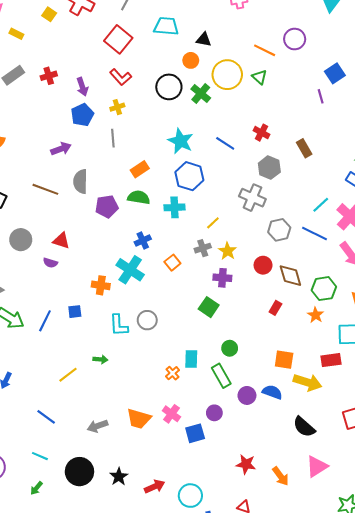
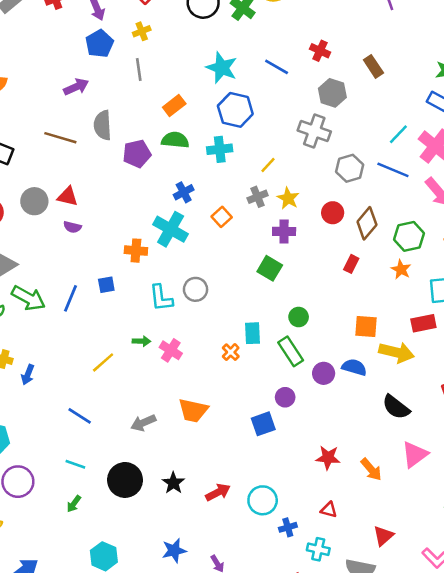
red triangle: (61, 241) -> (68, 196), moved
brown diamond: (290, 276) -> (367, 223), turned 60
pink cross: (171, 414) -> (171, 350), moved

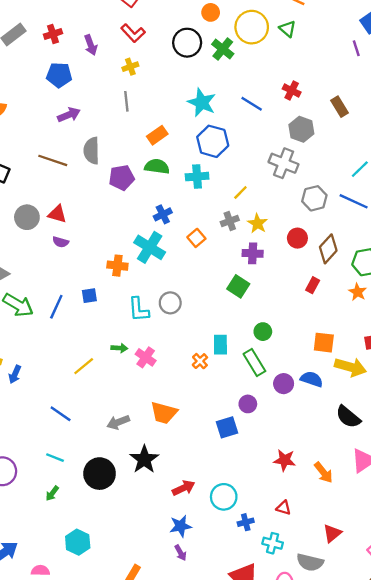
blue pentagon: (99, 44) -> (59, 75), moved, turned 30
black star: (173, 483) -> (144, 459), moved, size x1.4
blue star: (174, 551) -> (181, 526), moved

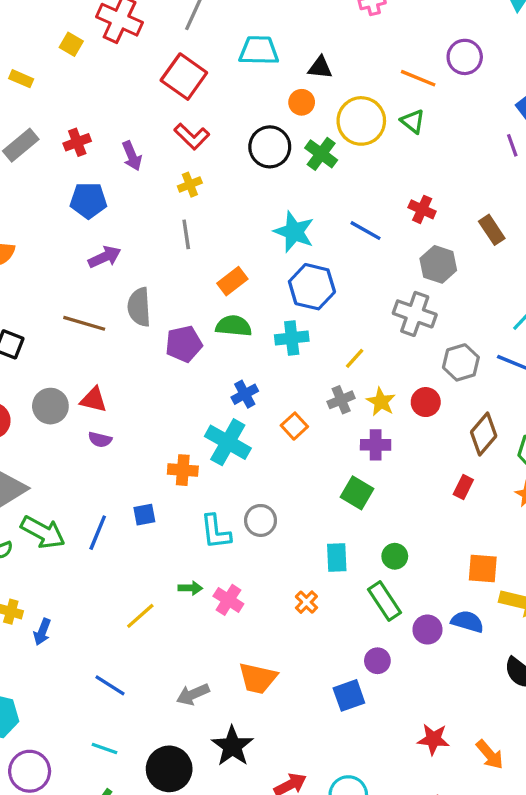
red circle: (297, 238) -> (426, 402), moved
cyan rectangle: (220, 345) -> (337, 558), moved

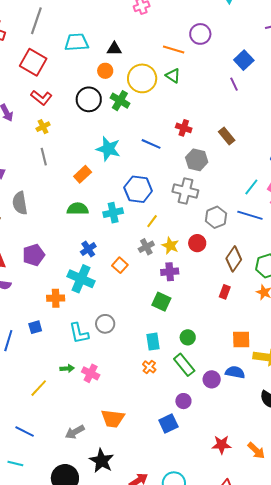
orange rectangle: (232, 281) -> (83, 174), moved
blue hexagon: (312, 287) -> (138, 189), moved
purple pentagon: (184, 344) -> (34, 255), moved
orange cross: (306, 602) -> (149, 367), moved
cyan line: (104, 749) -> (15, 464), moved

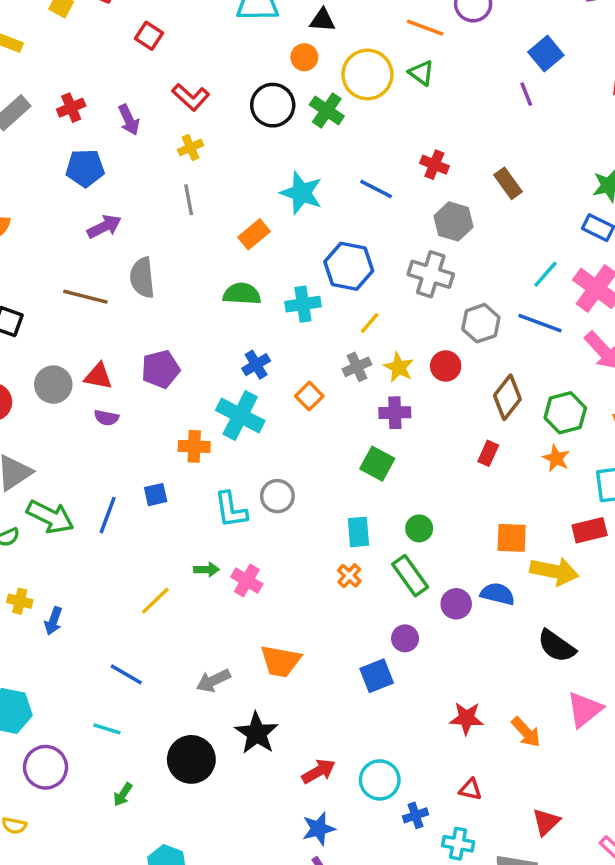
red square: (33, 62) -> (149, 36), moved, size x0.6

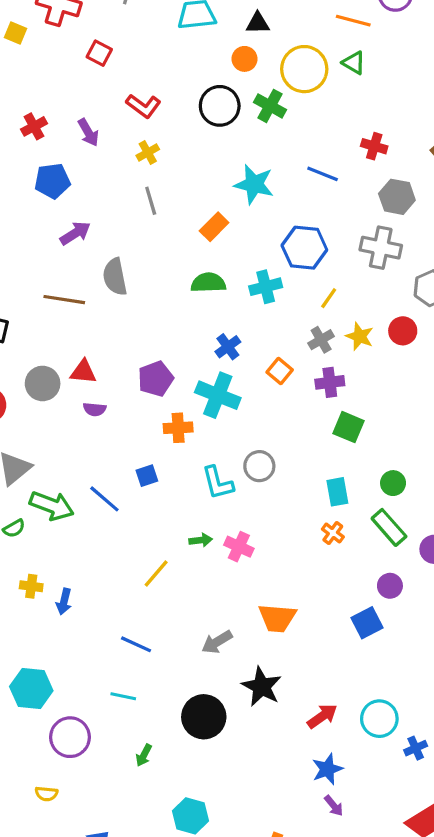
purple pentagon: (161, 369) -> (156, 379), moved
purple cross: (395, 413) -> (330, 382), moved
blue line: (108, 515) -> (104, 499), turned -64

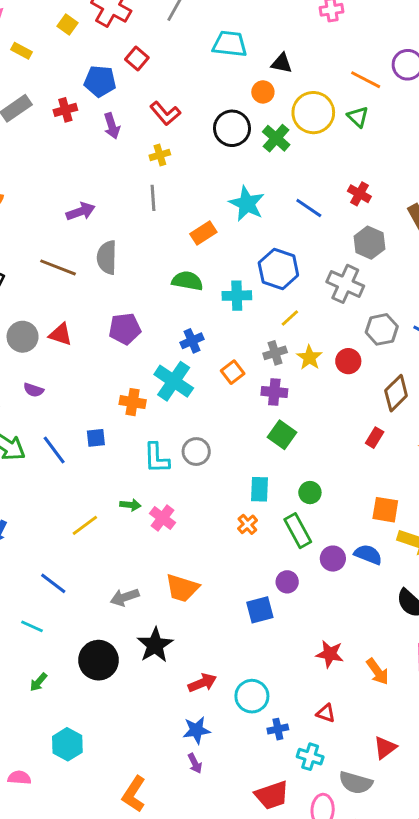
blue pentagon: (52, 181) -> (100, 81), moved
purple pentagon: (156, 379) -> (125, 329), moved
purple semicircle: (95, 409) -> (34, 390), moved

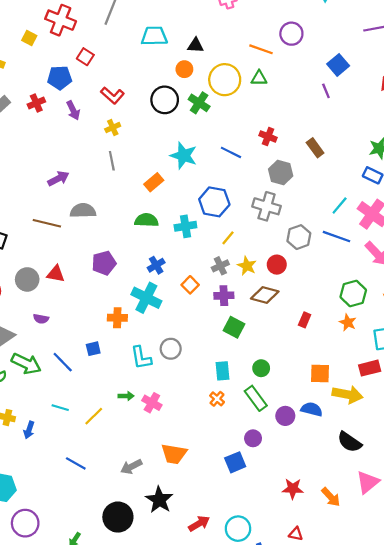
green triangle: (358, 117) -> (259, 78), turned -35
gray semicircle: (107, 257) -> (83, 211), turned 95
brown diamond: (396, 393) -> (265, 295), moved, turned 68
cyan line: (32, 626) -> (60, 408), moved

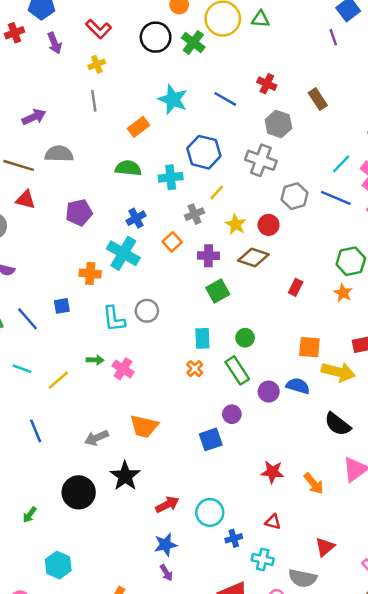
gray cross: (220, 266) -> (194, 214), moved
red triangle: (56, 274) -> (26, 200), moved
green square: (234, 327) -> (218, 291), turned 30
blue line: (76, 463) -> (36, 431), turned 35

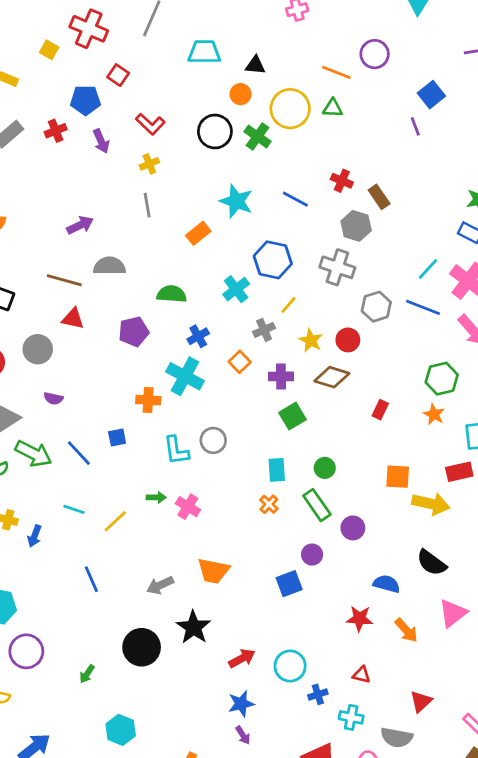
brown rectangle: (318, 99) -> (379, 197), moved
green semicircle: (128, 168) -> (172, 294), moved
cyan cross: (171, 177) -> (236, 289), turned -30
blue semicircle: (298, 386) -> (387, 584), moved

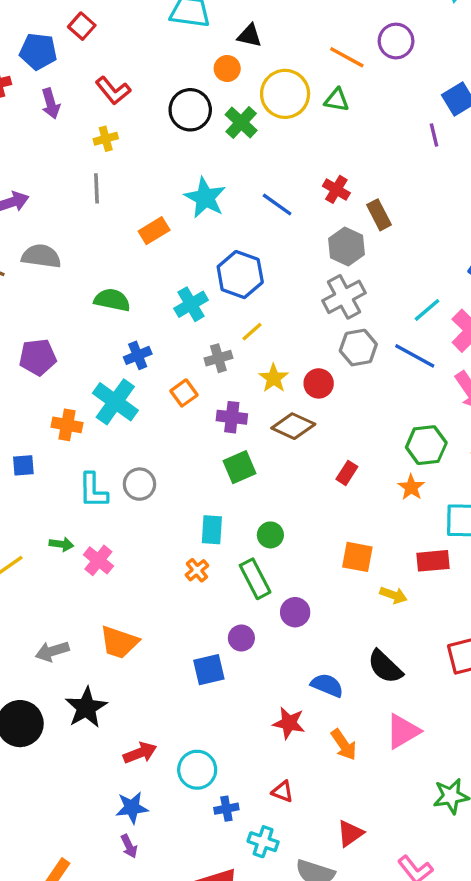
gray cross: (337, 267) -> (344, 297), moved, turned 36
purple pentagon: (134, 332) -> (38, 357), moved
yellow arrow: (431, 504) -> (393, 595), size x0.6

